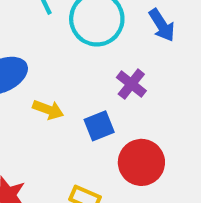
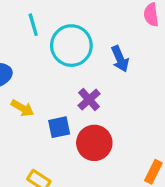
red circle: (141, 162) -> (94, 143), moved

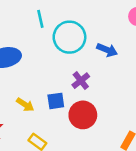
blue arrow: (120, 59) -> (107, 50), turned -48
yellow arrow: (22, 108) -> (25, 105), moved

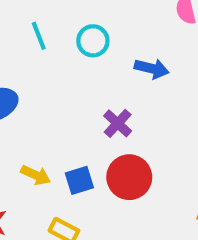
cyan circle: (69, 37) -> (93, 41), moved, size x0.6
blue square: (56, 101) -> (79, 180), moved

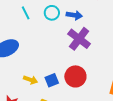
blue arrow: (152, 69) -> (74, 15), moved
purple cross: (118, 123) -> (79, 39), moved, size x1.6

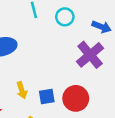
blue arrow: (74, 15) -> (102, 27), moved
yellow arrow: (31, 80) -> (22, 90), turned 40

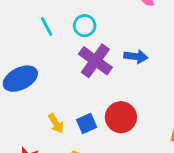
blue arrow: (102, 27) -> (136, 57), moved
purple cross: (90, 55) -> (95, 61), moved

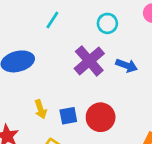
cyan circle: (85, 26) -> (107, 23), moved
cyan line: (47, 27) -> (52, 20), turned 48

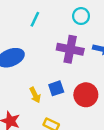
purple cross: (89, 61) -> (70, 49), turned -30
blue square: (68, 116) -> (56, 88), moved

